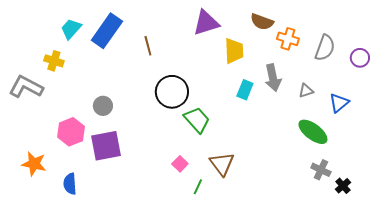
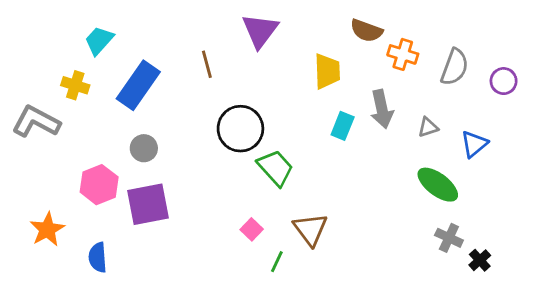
purple triangle: (206, 23) -> (260, 31), moved, turned -36
blue rectangle: (107, 31) -> (138, 85), moved
orange star: (34, 164) -> (47, 229), turned 30

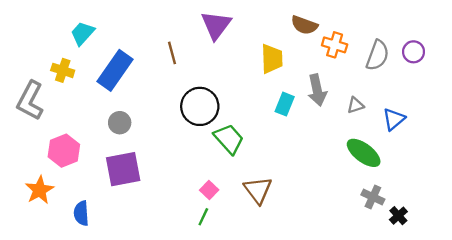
purple circle: (504, 81) -> (414, 52), moved
gray L-shape: (36, 122) -> (30, 101), turned -90
pink hexagon: (99, 185) -> (64, 151), moved
green line: (277, 262) -> (203, 217), moved

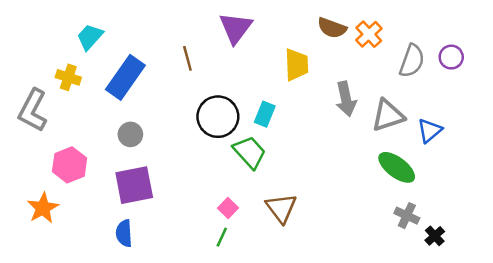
orange cross: (335, 45) -> (369, 34), moved, turned 30
cyan rectangle: (285, 104) -> (265, 114), moved
gray triangle: (355, 105) -> (388, 115), size x1.8
blue semicircle: (81, 213) -> (124, 233), moved

